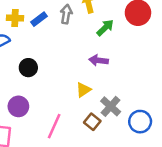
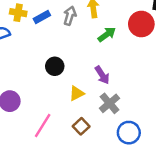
purple arrow: (99, 60) -> (102, 75), moved, turned -138
black circle: (28, 68) -> (55, 66), moved
gray cross: (111, 106) -> (110, 103), moved

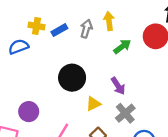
black circle: (55, 66) -> (72, 78), size x1.5

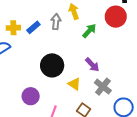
yellow triangle: (93, 104) -> (74, 84), turned -48
purple circle: (29, 112) -> (31, 96), moved

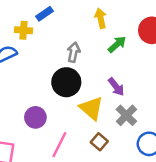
gray arrow: (56, 22) -> (74, 52), moved
blue rectangle: (33, 27) -> (44, 14), moved
yellow triangle: (74, 84) -> (91, 108), size x1.5

